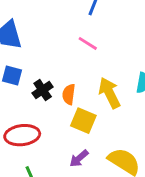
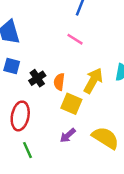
yellow arrow: (110, 93) -> (93, 81), turned 55
red ellipse: (22, 135) -> (20, 116), turned -72

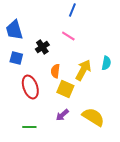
black cross: (37, 78) -> (42, 47), moved
red ellipse: (20, 116) -> (30, 87), moved, turned -30
green line: (27, 150) -> (29, 127), turned -64

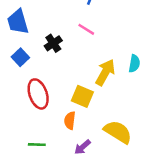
blue square: (16, 58) -> (20, 57), turned 32
orange semicircle: (55, 71) -> (70, 121), moved
purple arrow: (62, 115) -> (82, 147), moved

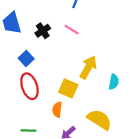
black cross: (53, 43) -> (43, 31), moved
blue square: (20, 57) -> (26, 58), moved
cyan semicircle: (134, 64) -> (114, 82), moved

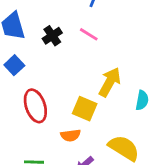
blue square: (26, 58) -> (14, 65), moved
orange semicircle: (57, 110) -> (70, 135), turned -104

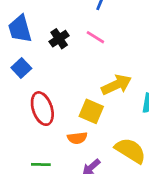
yellow arrow: (110, 82) -> (116, 85), turned 36

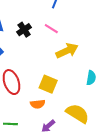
yellow arrow: (116, 85) -> (67, 51), moved

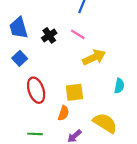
yellow square: (48, 84) -> (74, 92), turned -30
orange semicircle: (38, 104) -> (63, 113), turned -64

